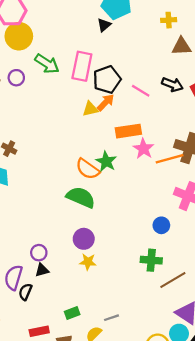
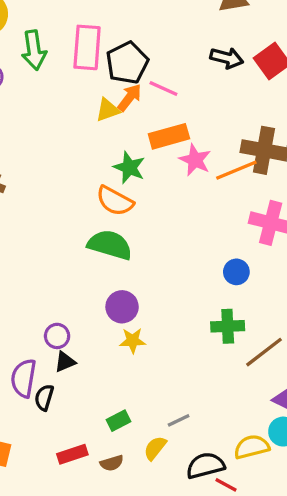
green arrow: (47, 64) -> (34, 50), turned 55
pink line: (141, 91) -> (163, 89), moved
green star: (106, 161) -> (129, 168), moved

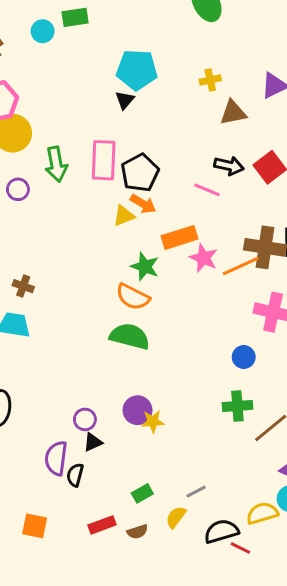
pink line: (163, 89) -> (207, 190), moved
orange arrow: (129, 97) -> (143, 204), turned 85
purple circle: (122, 307) -> (138, 410), moved

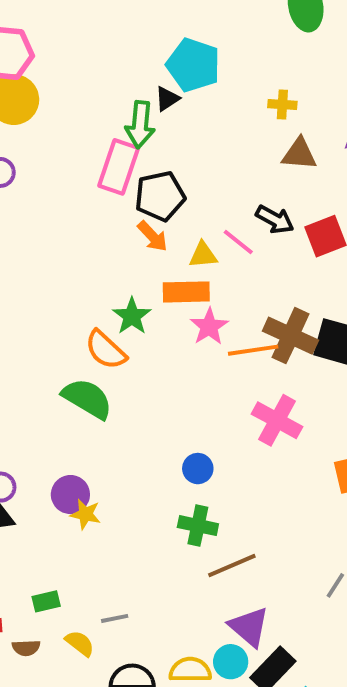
green arrow: (56, 164) -> (140, 125), moved
yellow triangle: (124, 216) -> (203, 255), moved
blue circle: (244, 357) -> (198, 469), moved
yellow semicircle: (176, 517) -> (80, 643), turned 75

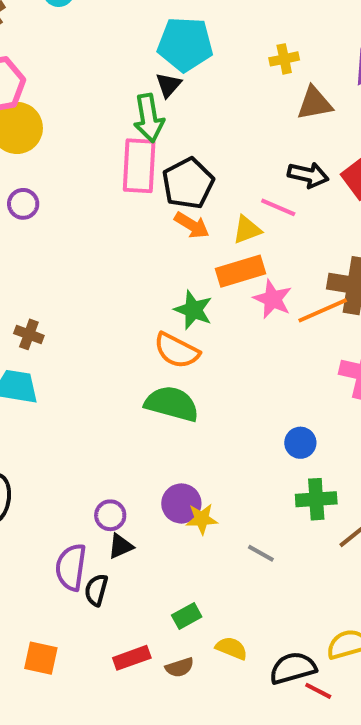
gray line: (115, 618) -> (261, 553), moved, turned 56

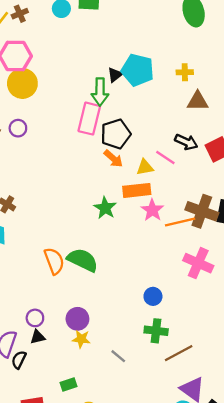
cyan pentagon: (185, 44) -> (138, 70), moved
orange semicircle: (177, 351) -> (54, 261), moved, turned -148
yellow star: (202, 519) -> (81, 339), moved

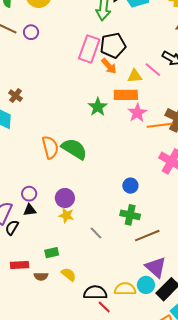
pink rectangle: (89, 119) -> (89, 49), moved

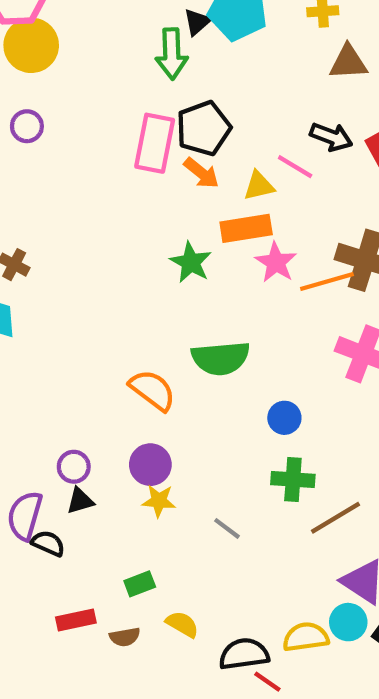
orange semicircle: (50, 147) -> (152, 390), moved, turned -30
green semicircle: (74, 149) -> (221, 358), moved, turned 152
black semicircle: (12, 228) -> (48, 543), turned 91

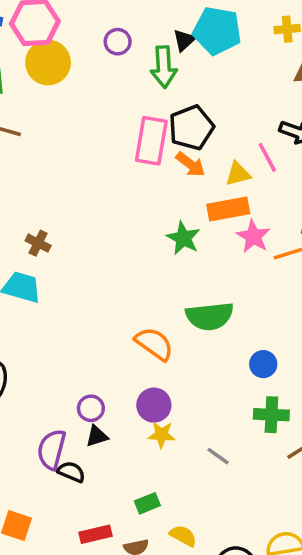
purple circle: (27, 126) -> (118, 42), moved
pink line: (295, 167) -> (267, 157), turned 32

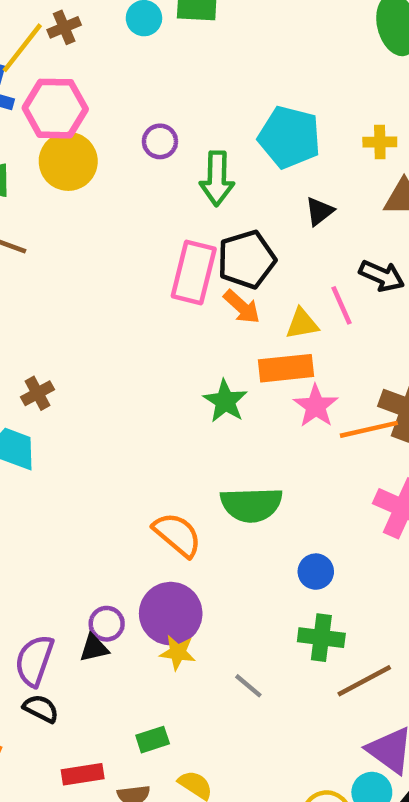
black triangle: (184, 40) -> (319, 211), moved
brown cross: (38, 243) -> (38, 393), turned 30
purple circle: (154, 405) -> (171, 614), size x1.4
purple circle: (91, 408) -> (107, 624), moved
black semicircle: (71, 472) -> (41, 709), moved

